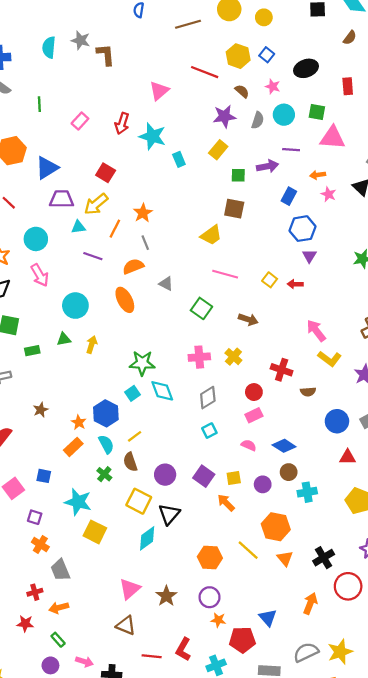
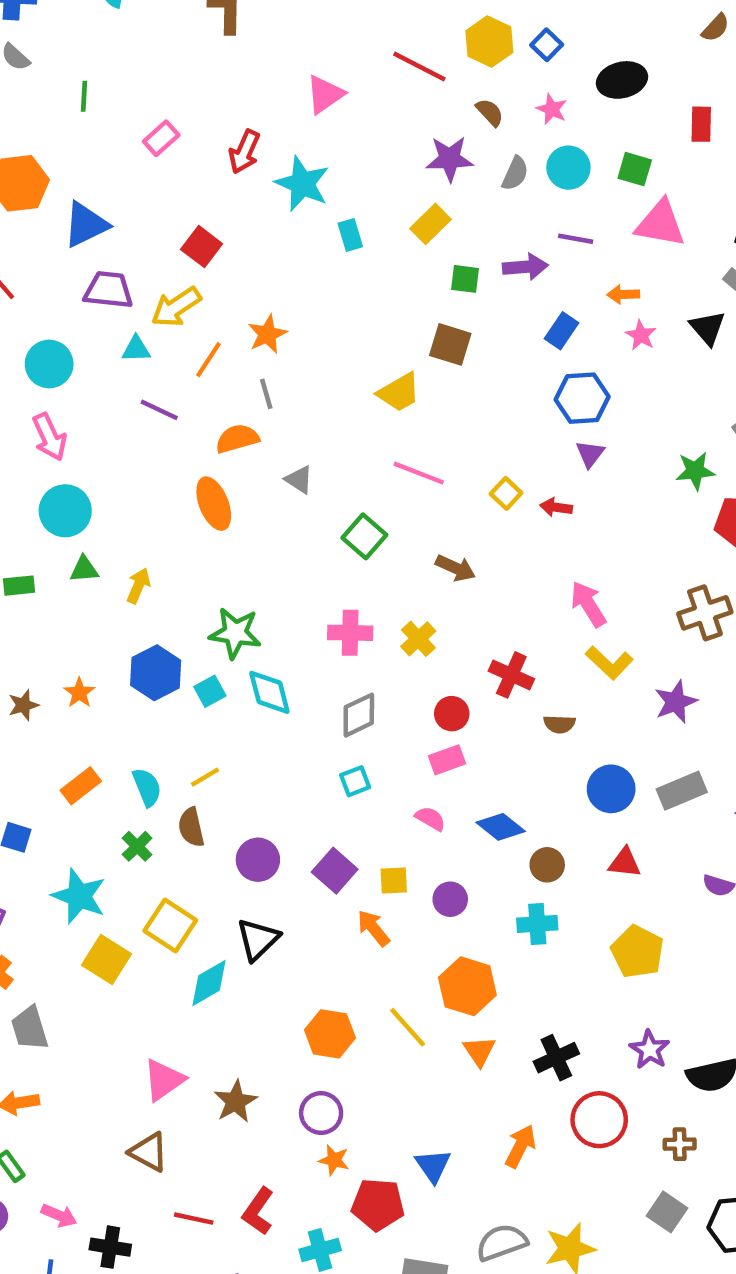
cyan circle: (75, 306) -> (65, 511), moved
blue hexagon: (106, 413) -> (156, 673), moved
orange star: (79, 422) -> (79, 693), moved
brown circle: (289, 472) -> (547, 865), moved
yellow square: (139, 501) -> (170, 926), moved

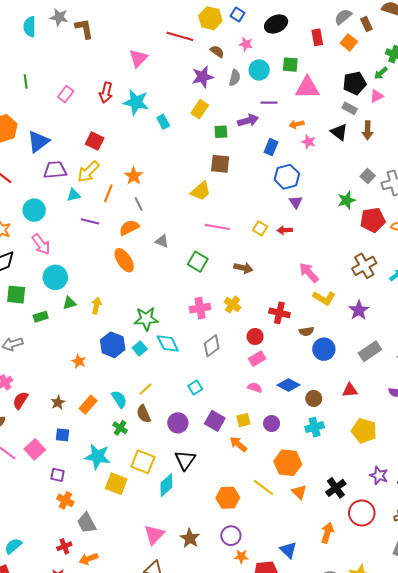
brown star: (23, 705) -> (58, 402), moved
cyan square: (355, 781) -> (195, 387), moved
blue circle: (611, 789) -> (324, 349), moved

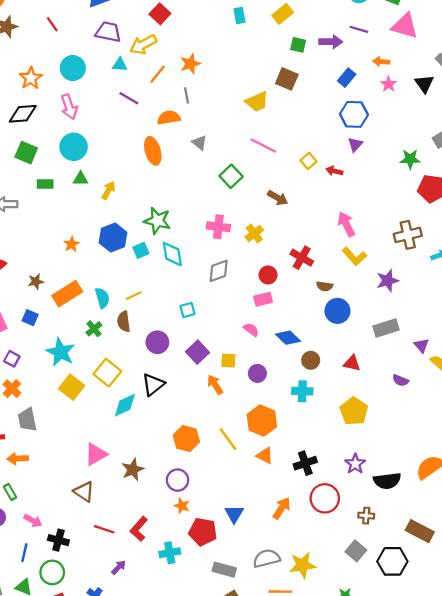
orange rectangle: (88, 405) -> (67, 294), size x1.4
orange triangle: (299, 492) -> (265, 456), turned -35

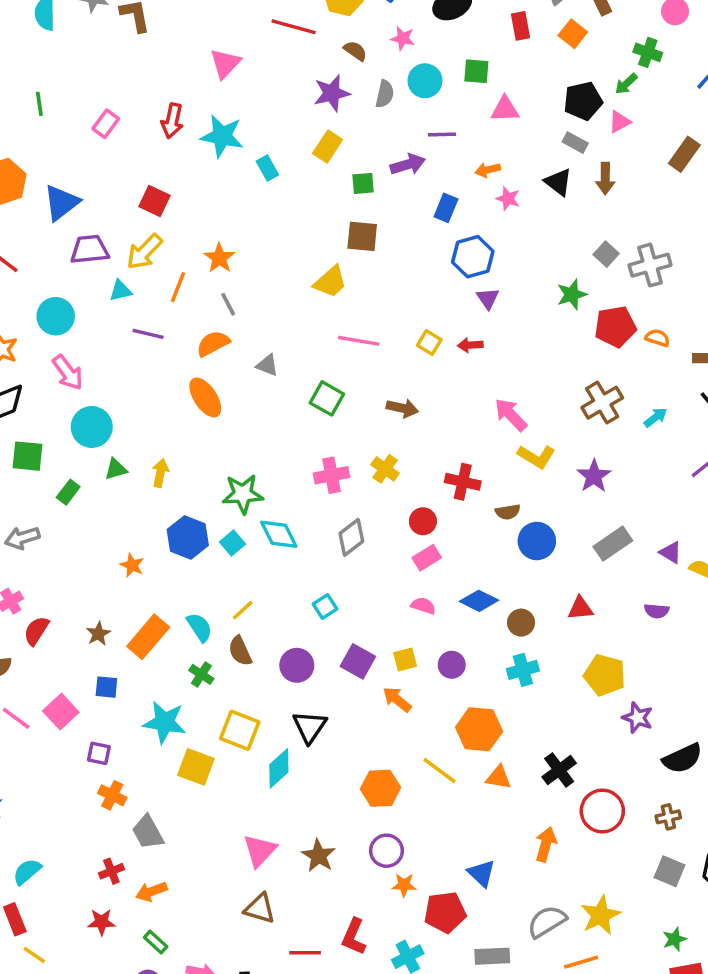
pink triangle: (405, 26) -> (505, 109), size x0.7
green rectangle: (45, 184) -> (68, 492), turned -35
purple star: (355, 464) -> (637, 718), moved

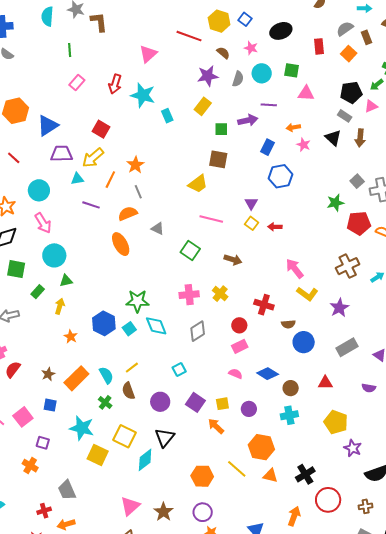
green line: (39, 104) -> (70, 50), moved
purple triangle: (488, 298) -> (251, 203), moved
yellow arrow: (160, 473) -> (60, 306), moved
orange cross: (112, 795) -> (30, 466), moved

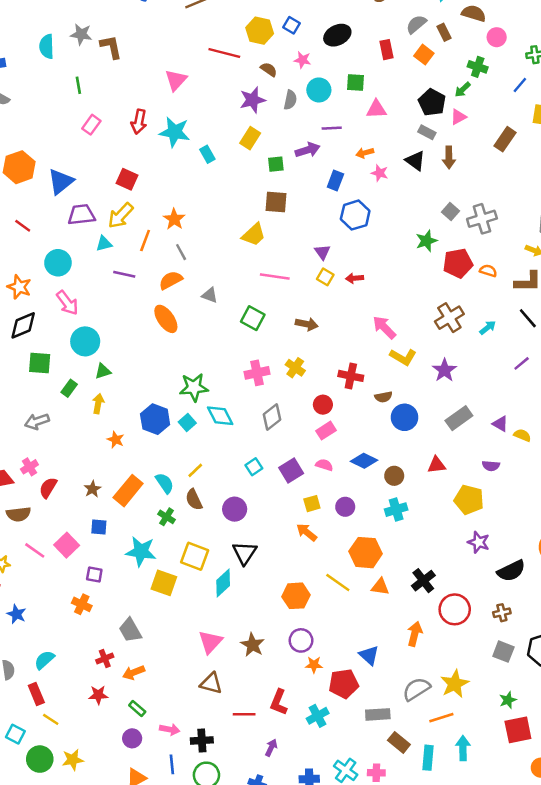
black pentagon: (351, 92) -> (432, 102), turned -30
purple square: (195, 402) -> (291, 471), moved, turned 30
yellow pentagon: (336, 422) -> (469, 500), moved

